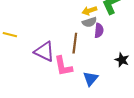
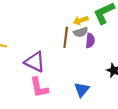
brown line: (75, 43) -> (66, 37), moved
pink L-shape: (63, 66) -> (39, 87), moved

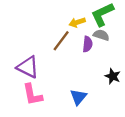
gray semicircle: (81, 32) -> (101, 35), moved, turned -144
brown line: (66, 37) -> (61, 41), turned 30

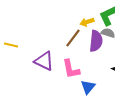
purple semicircle: (87, 44) -> (96, 41), size x1.5
pink L-shape: (32, 95) -> (71, 69), moved

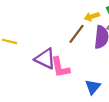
pink L-shape: (71, 69) -> (60, 67), moved

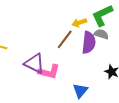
pink L-shape: (60, 67) -> (49, 72), turned -65

